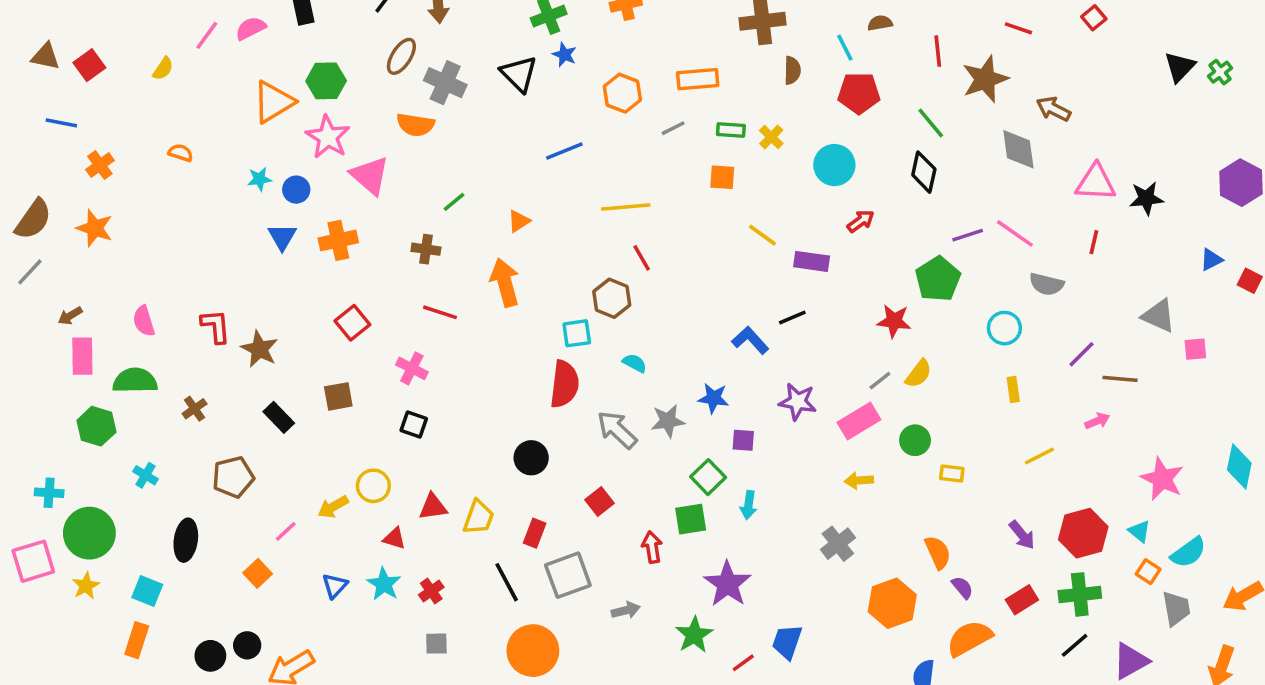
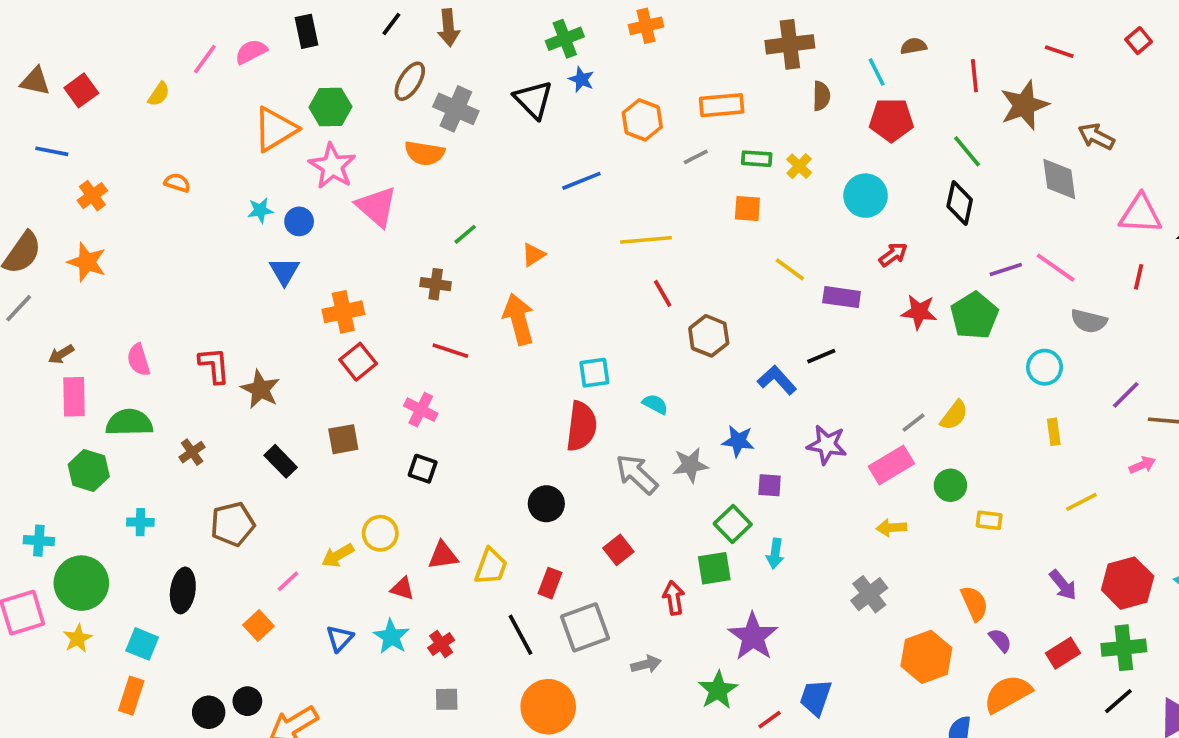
orange cross: (338, 240) -> (343, 312), moved
brown hexagon: (612, 298) -> (709, 336), moved
red star: (894, 321) -> (919, 312), moved
cyan cross: (145, 475) -> (140, 522), turned -30

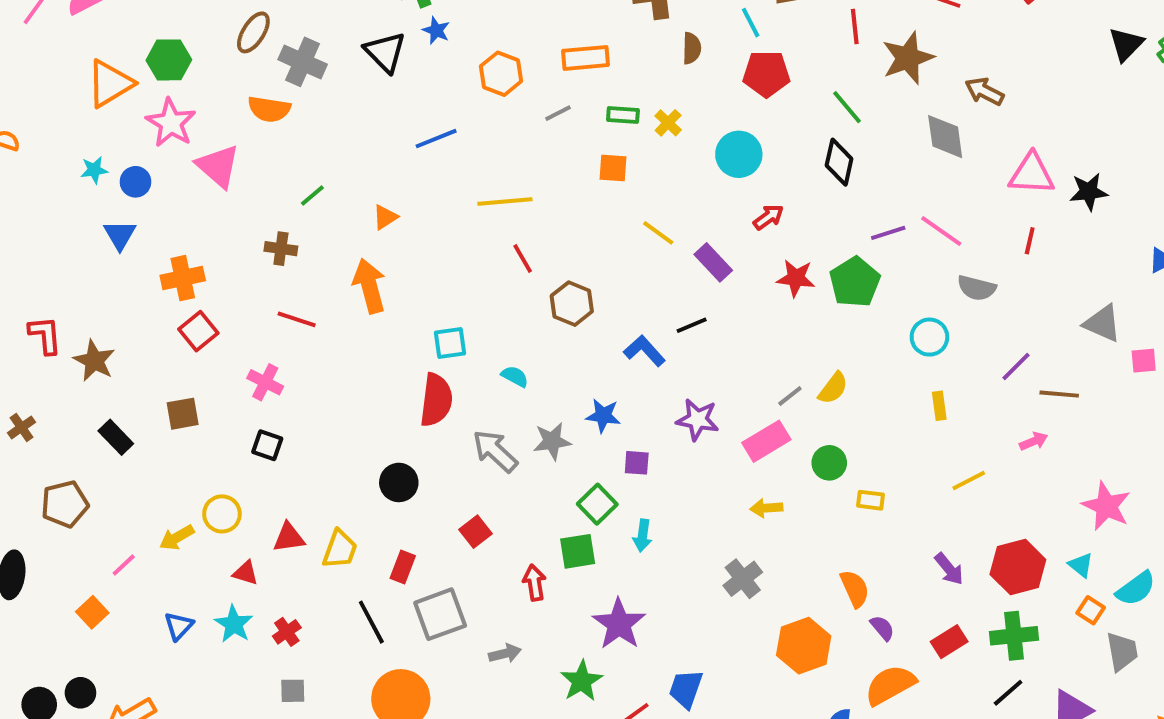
purple rectangle: (842, 297) -> (713, 262), turned 39

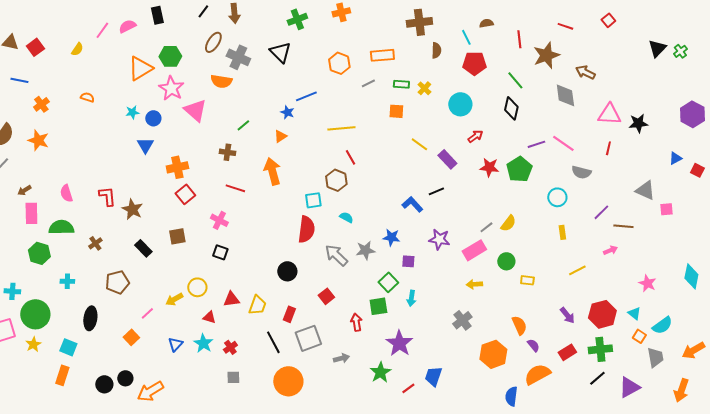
blue star: (436, 30) -> (287, 112), moved
brown hexagon: (572, 304) -> (336, 180), moved
pink star: (1106, 506) -> (647, 283), size x0.7

